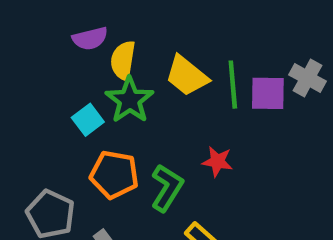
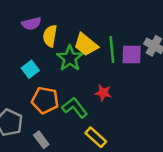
green star: (130, 100) -> (70, 58), moved
green L-shape: (167, 188) -> (75, 108), turned -70

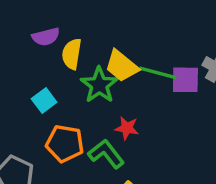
green line: (112, 50) -> (158, 73), turned -70
red star: (103, 93) -> (127, 128), moved

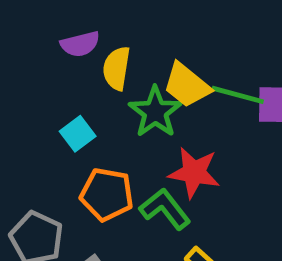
red star: (127, 128) -> (194, 173), size x1.5

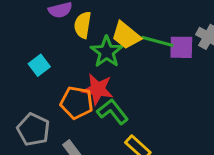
cyan square: (78, 134) -> (39, 65), moved
red star: (194, 173) -> (98, 89), moved

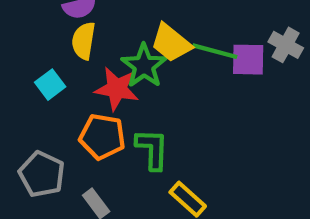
yellow semicircle: (83, 25) -> (83, 41), moved
red star: (98, 89) -> (117, 89), moved
green L-shape: (113, 112) -> (152, 149), turned 40

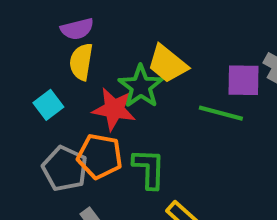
green line: (215, 51) -> (221, 113), moved
gray pentagon: (42, 174) -> (65, 169), moved

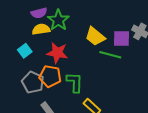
yellow semicircle: (81, 62) -> (41, 29), turned 72
yellow trapezoid: (167, 64) -> (95, 36), moved
green star: (141, 86) -> (58, 20), moved

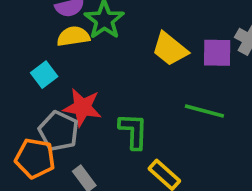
red star: (57, 53) -> (82, 107), moved
green line: (110, 55) -> (204, 111), moved
orange pentagon: (50, 76) -> (35, 158), moved

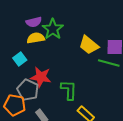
green line: (204, 111) -> (109, 63), moved

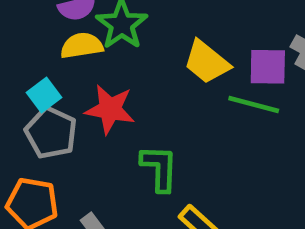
red star: (41, 77) -> (110, 109), moved
gray pentagon: (28, 90) -> (51, 133), moved

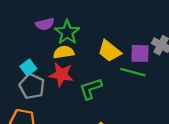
yellow semicircle: (82, 46) -> (64, 52), moved
green L-shape: (159, 168) -> (91, 89), moved, turned -110

